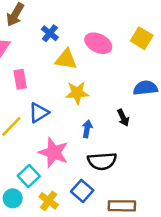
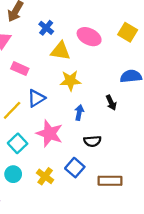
pink rectangle: (20, 79) -> (20, 69), turned -56
black semicircle: (102, 161) -> (92, 141), size x0.7
cyan square: (29, 176) -> (18, 143), moved

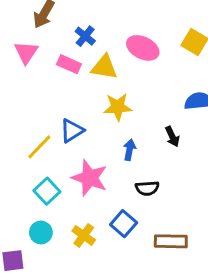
pink rectangle: (20, 69) -> (69, 64), moved

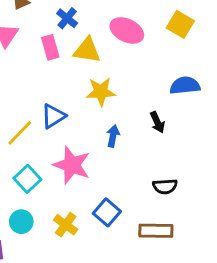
pink rectangle: (69, 64) -> (50, 47), turned 50
black semicircle: (147, 188) -> (165, 186), moved

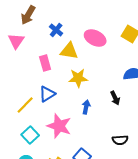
pink rectangle: (50, 47) -> (45, 63), moved

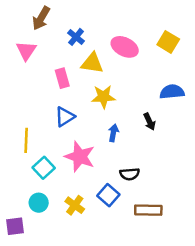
yellow line: (25, 105) -> (26, 140), moved, turned -42
black semicircle: (120, 140) -> (130, 174), moved

